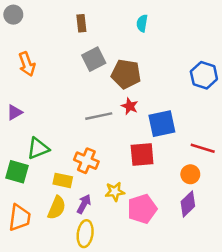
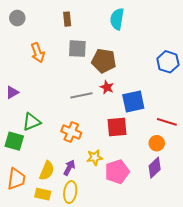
gray circle: (13, 15) -> (17, 18), moved
cyan semicircle: (142, 23) -> (117, 19), size x1.5
gray square: (94, 59) -> (77, 49), turned 30
orange arrow: (27, 64) -> (38, 53), moved
yellow rectangle: (63, 180) -> (43, 194), moved

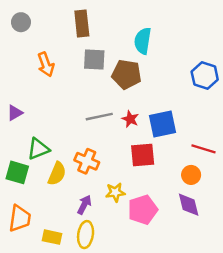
brown rectangle: (67, 19) -> (82, 23), size x1.5
cyan semicircle: (117, 19) -> (143, 41), moved
red star: (107, 87) -> (130, 119), moved
purple diamond: (155, 168) -> (189, 205), turned -60
yellow semicircle: (47, 171) -> (57, 174), moved

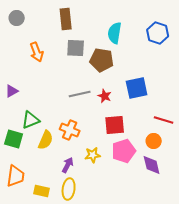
blue hexagon: (205, 76) -> (158, 33), moved
blue square: (163, 124) -> (137, 88), moved
pink pentagon: (143, 210) -> (124, 151), moved

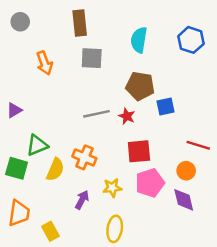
brown pentagon: (102, 60) -> (140, 86), moved
blue square: (137, 88) -> (166, 107), size x0.7
yellow ellipse: (69, 189) -> (115, 229), moved
yellow rectangle: (42, 191) -> (50, 231), turned 49

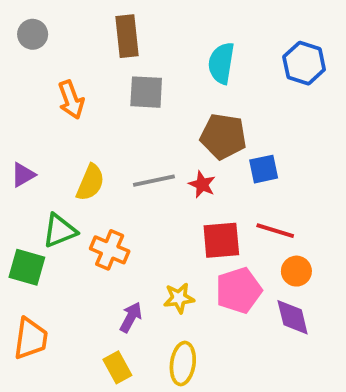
red line: (198, 145) -> (275, 231), moved
orange cross: (84, 157) -> (110, 250), moved
yellow semicircle: (55, 170) -> (90, 183), moved
yellow rectangle: (50, 231) -> (117, 367), moved

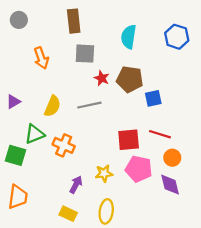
red star: (202, 184) -> (102, 78), moved
pink pentagon: (239, 290) -> (139, 169), turned 30
yellow rectangle: (117, 367) -> (68, 214), turned -36

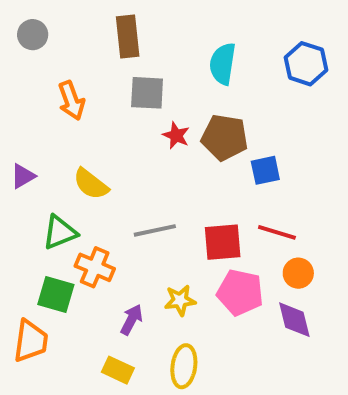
gray line: (89, 105) -> (155, 230), moved
yellow semicircle: (52, 106) -> (91, 184), turned 105
orange cross: (64, 145) -> (95, 267), moved
green square: (15, 155) -> (56, 294), moved

